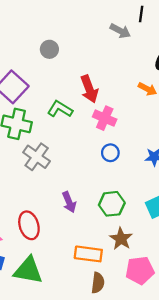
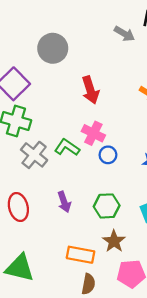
gray circle: (49, 49) -> (53, 48), size x1.6
green L-shape: (60, 109) -> (67, 147), moved
pink cross: (105, 118) -> (93, 133), moved
red ellipse: (29, 225) -> (18, 207), moved

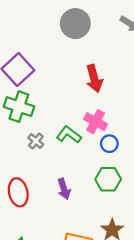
gray circle: (53, 48) -> (75, 24), moved
gray cross: (34, 155) -> (36, 141), size x0.6
green hexagon: (107, 206) -> (108, 179), moved

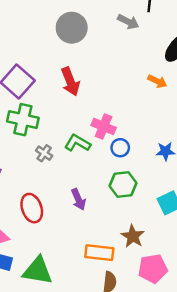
red arrow: (94, 78) -> (70, 82), moved

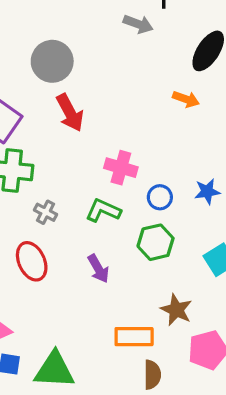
gray circle: (72, 28) -> (52, 61), moved
green L-shape: (77, 143) -> (103, 210), moved
blue circle: (120, 148) -> (160, 197), moved
red ellipse: (32, 208) -> (32, 261), moved

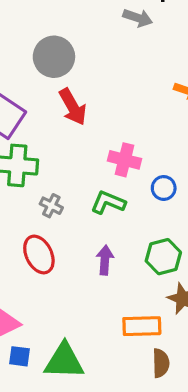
green hexagon: (156, 242) -> (163, 257), moved
purple arrow: (98, 269) -> (105, 260), turned -144

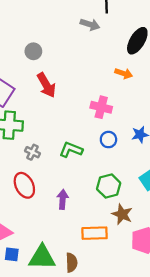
gray circle: (54, 57) -> (33, 51), size x0.6
pink cross: (125, 160) -> (101, 107), moved
purple arrow: (105, 260) -> (63, 199), moved
brown semicircle: (161, 363) -> (72, 263), moved

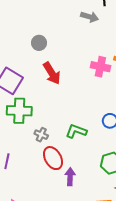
pink cross: (101, 107) -> (100, 67), moved
red ellipse: (24, 185) -> (53, 158), moved

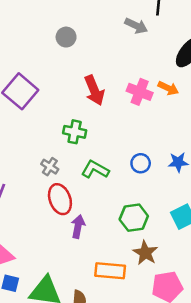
gray circle: (39, 43) -> (66, 37), moved
red arrow: (52, 73) -> (94, 90), moved
green cross: (19, 111) -> (75, 132), moved, size x0.7

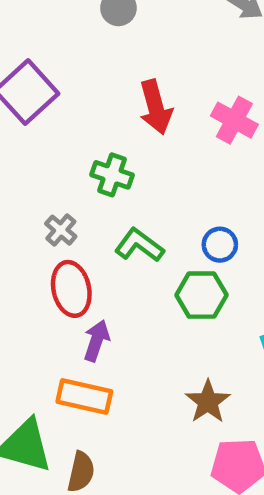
green hexagon: (134, 218) -> (202, 295), moved
orange rectangle: (110, 271) -> (84, 396), moved

